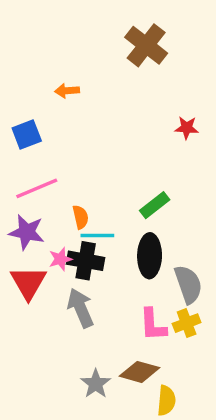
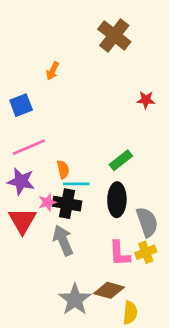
orange arrow: (67, 91) -> (53, 71), turned -60
gray star: (96, 384) -> (75, 300), size x1.4

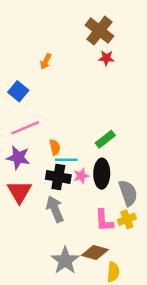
red star: (146, 100) -> (106, 58), moved
blue square: (21, 105) -> (18, 91), turned -30
pink star: (47, 202) -> (81, 176), moved

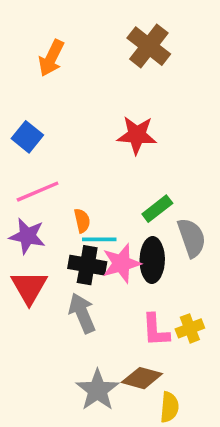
red star: (106, 58) -> (137, 135), moved, size x1.6
orange arrow: (46, 61) -> (51, 58), moved, size x1.5
pink star: (81, 176) -> (121, 263), size x1.6
gray semicircle: (128, 193) -> (192, 238), moved

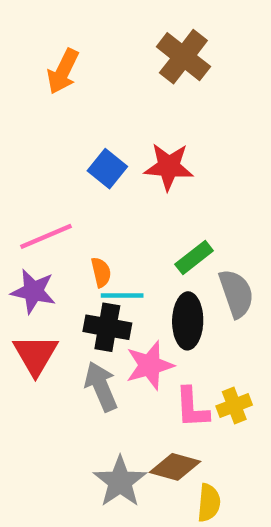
blue square: (27, 137) -> (107, 169), moved
pink star: (121, 263) -> (150, 365), moved

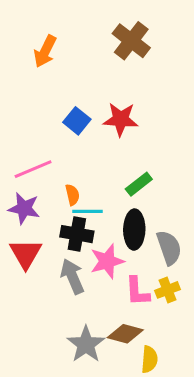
gray semicircle: (236, 293) -> (169, 248), moved

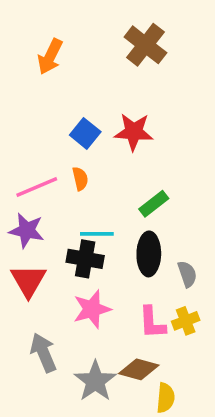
orange semicircle: (72, 195) -> (80, 179), moved
gray semicircle: (169, 248) -> (187, 274), size x0.7
pink star: (107, 261) -> (92, 309), moved
gray arrow: (72, 276) -> (43, 353), moved

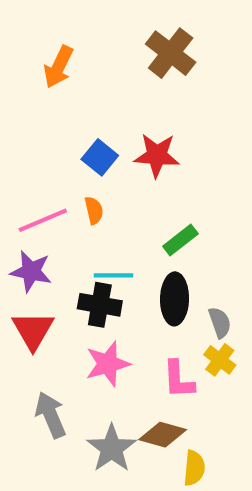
yellow cross: (186, 321) -> (220, 360), moved, turned -32

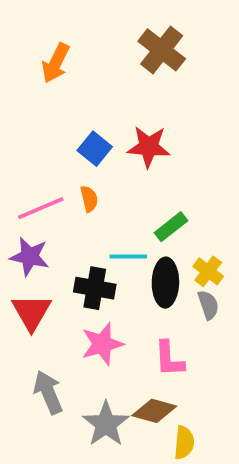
cyan line: (114, 275) -> (128, 256), moved
yellow cross: (220, 360) -> (208, 271), moved

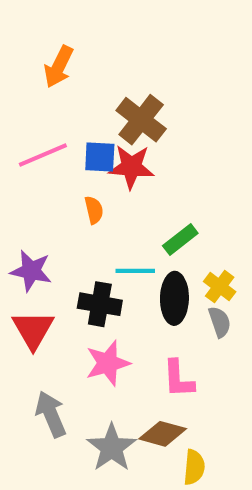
brown cross: (162, 50) -> (141, 120), moved
red star: (149, 147) -> (131, 167), moved
blue square: (95, 149) -> (100, 157), turned -36
pink line: (41, 208) -> (43, 155), moved

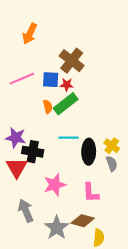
red star: (131, 167) -> (67, 85), size x0.6
green rectangle: (180, 239) -> (66, 104), moved, size x1.4
black cross: (100, 304) -> (33, 152), moved

